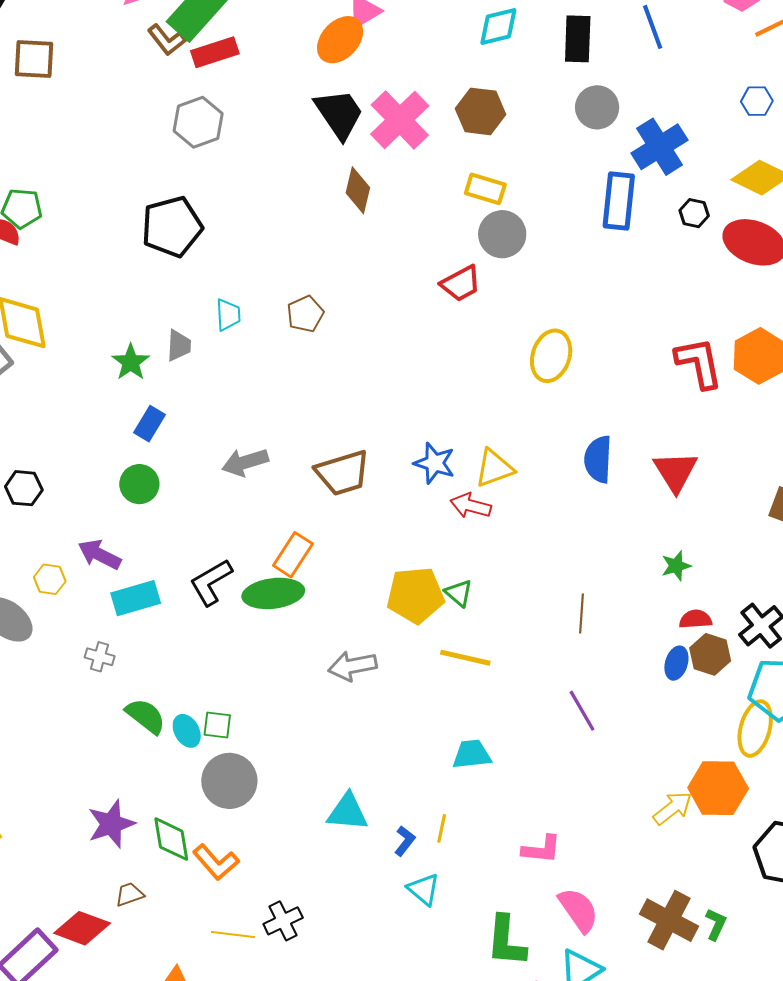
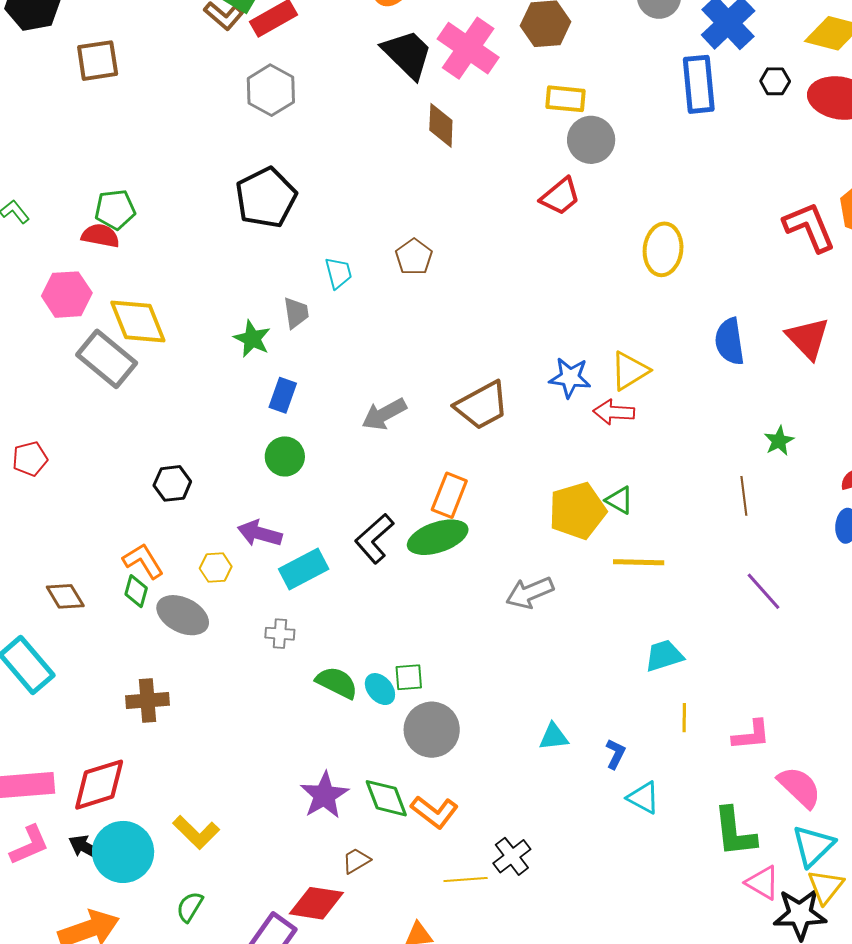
green star: (676, 566) -> (779, 441), moved
cyan triangle: (348, 812) -> (554, 737), size x0.7
yellow line: (442, 828) -> (684, 718), moved

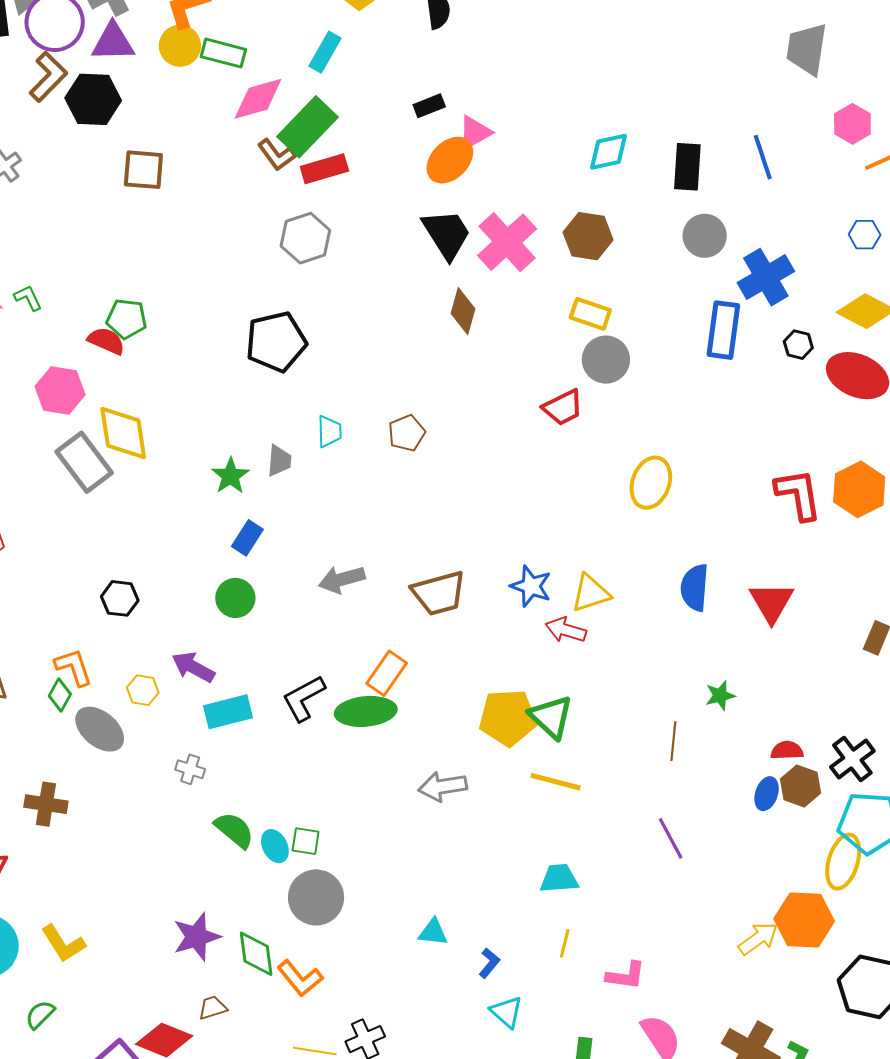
green triangle: (619, 500) -> (551, 717), size x1.6

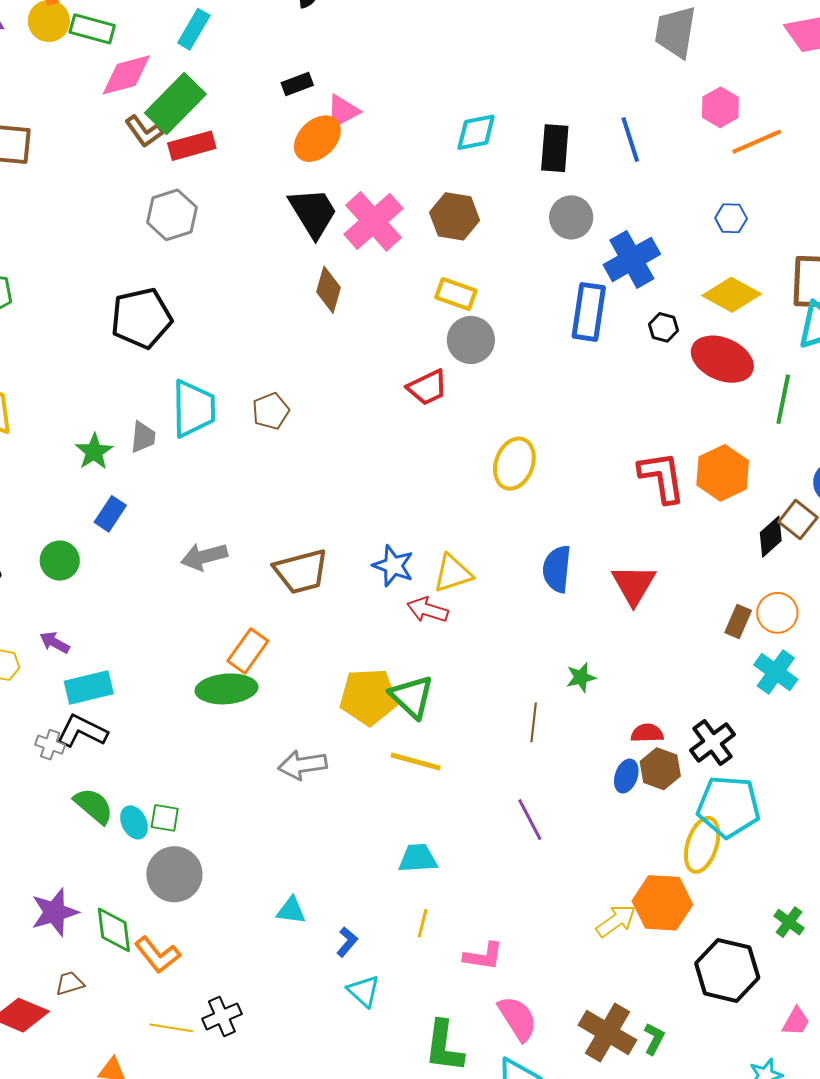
cyan trapezoid: (329, 431) -> (194, 408), size x1.8
green circle: (235, 598) -> (60, 561), moved
purple arrow: (193, 667) -> (55, 642), size x0.7
black L-shape: (304, 698) -> (82, 731), moved, turned 54

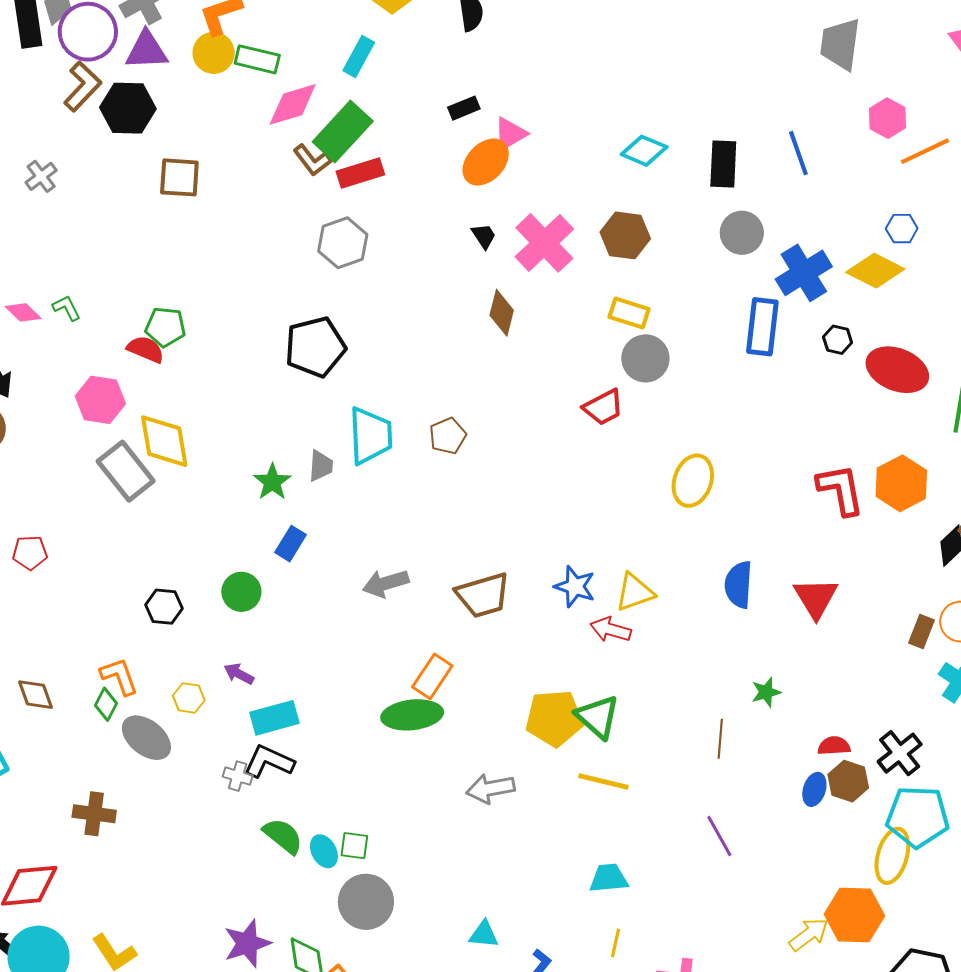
cyan diamond: (476, 132) -> (644, 151), turned 36
black trapezoid: (313, 213) -> (484, 236), size x0.5
yellow diamond: (732, 295) -> (875, 271), moved

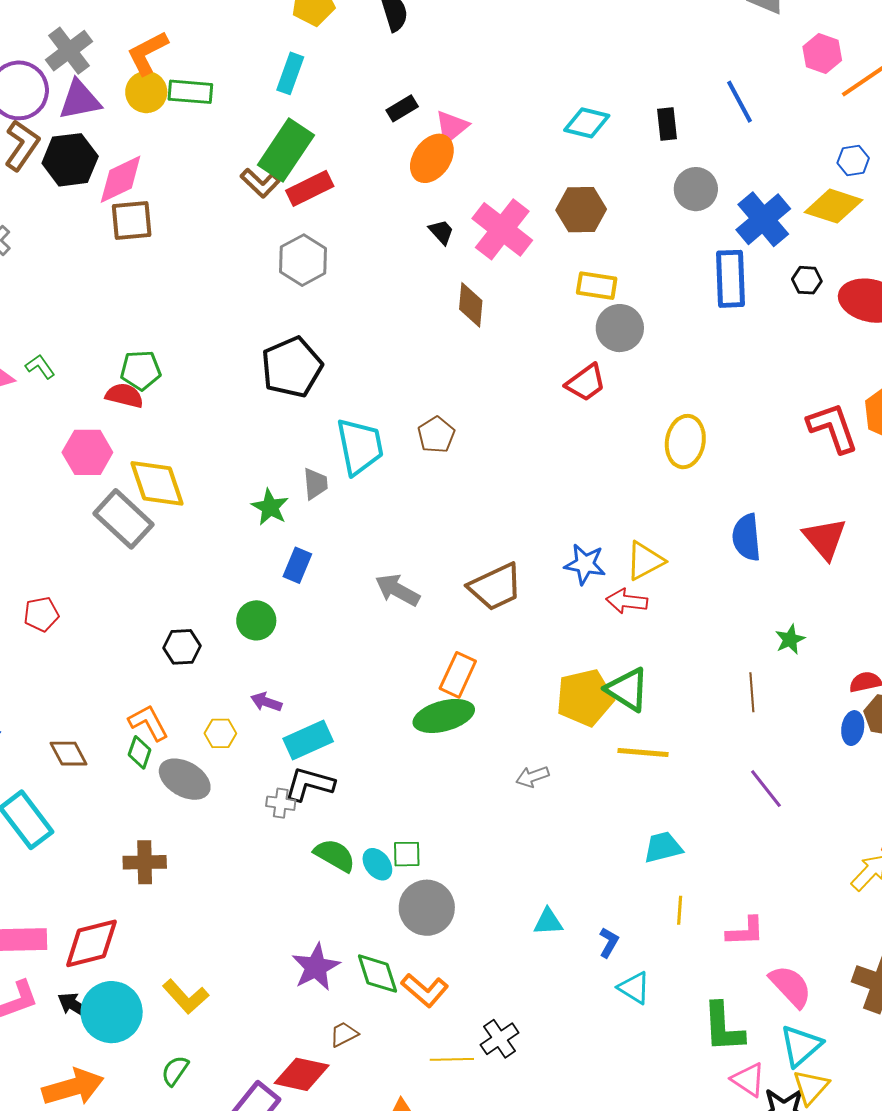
pink diamond: (293, 104) -> (121, 179), moved
black rectangle: (723, 164) -> (667, 124), size x0.7
gray arrow: (386, 583) -> (397, 590), turned 54
gray arrow: (490, 788) -> (532, 777), size x0.7

